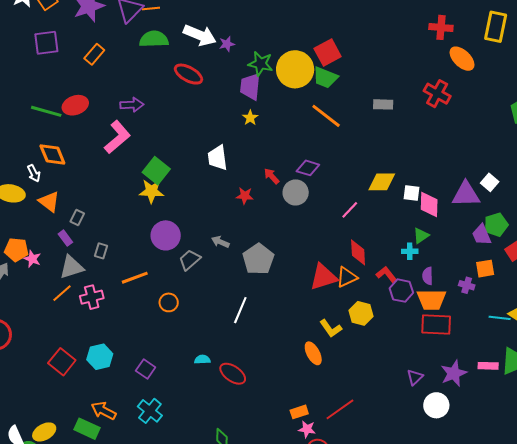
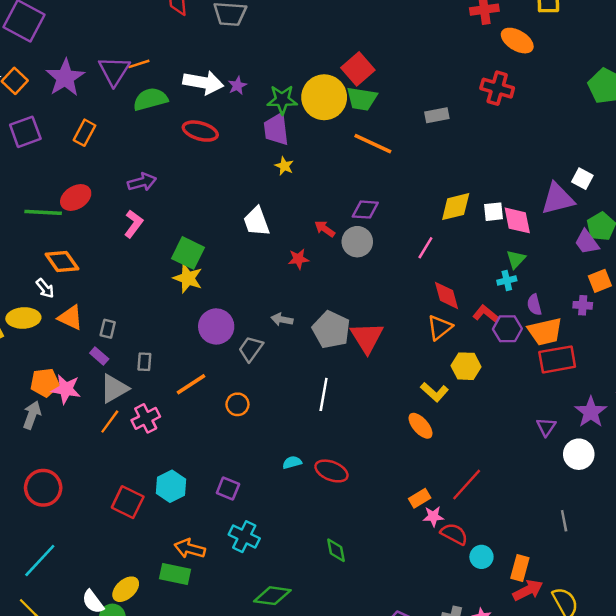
pink L-shape: (117, 137) -> (134, 224), size x0.7
yellow star: (151, 191) -> (188, 278), turned 30
pink star: (32, 259) -> (66, 389), size x1.4
red triangle: (323, 277) -> (367, 337), moved, turned -32

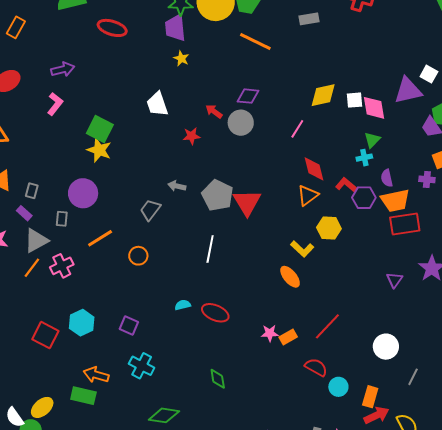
purple circle: (216, 326) -> (83, 193), moved
white circle: (579, 454) -> (386, 347), moved
pink star: (433, 516) -> (270, 333), moved
gray line: (564, 521) -> (413, 377), moved, turned 36

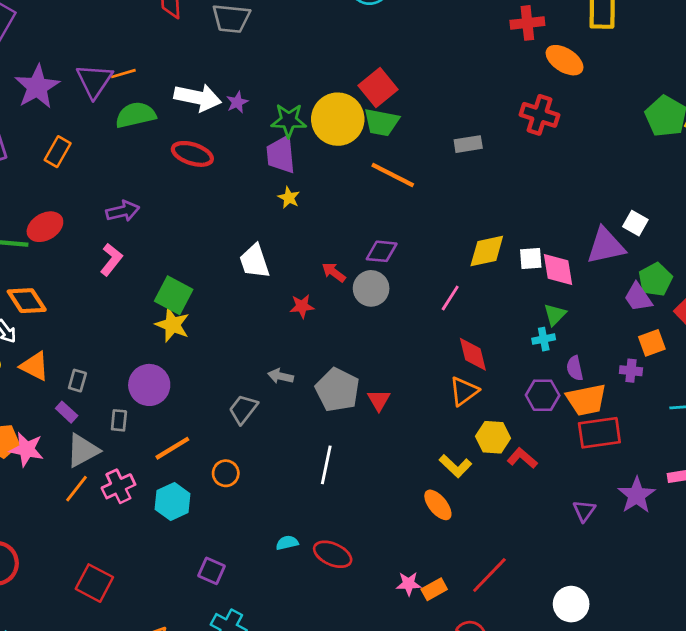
red L-shape: (346, 185) -> (522, 458), moved
red triangle: (247, 202) -> (379, 400), size x0.6
cyan hexagon: (82, 323) -> (173, 501), moved

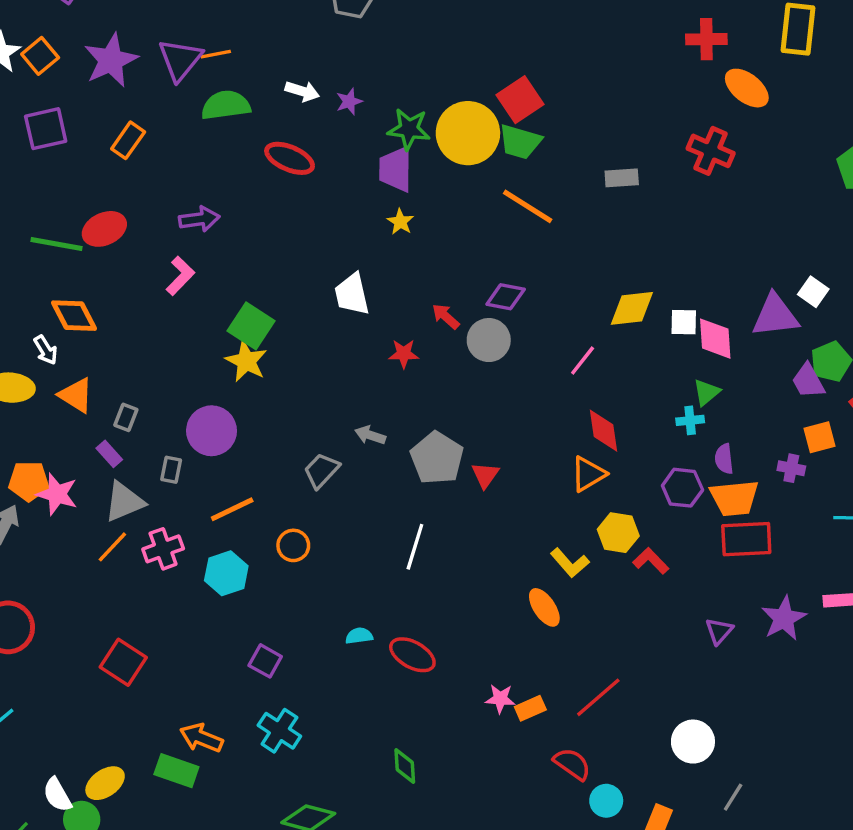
white arrow: (198, 97) -> (302, 91), size x0.6

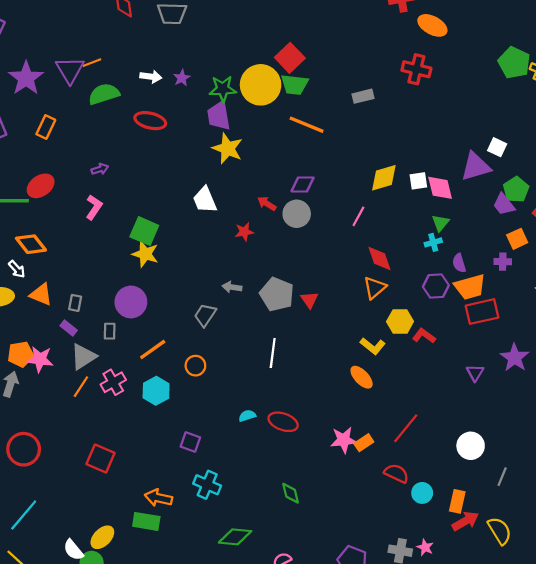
purple arrow: (199, 219) -> (100, 169), size x0.7
yellow star: (400, 222) -> (228, 149), size x1.8
pink star: (500, 699) -> (344, 440), size x1.4

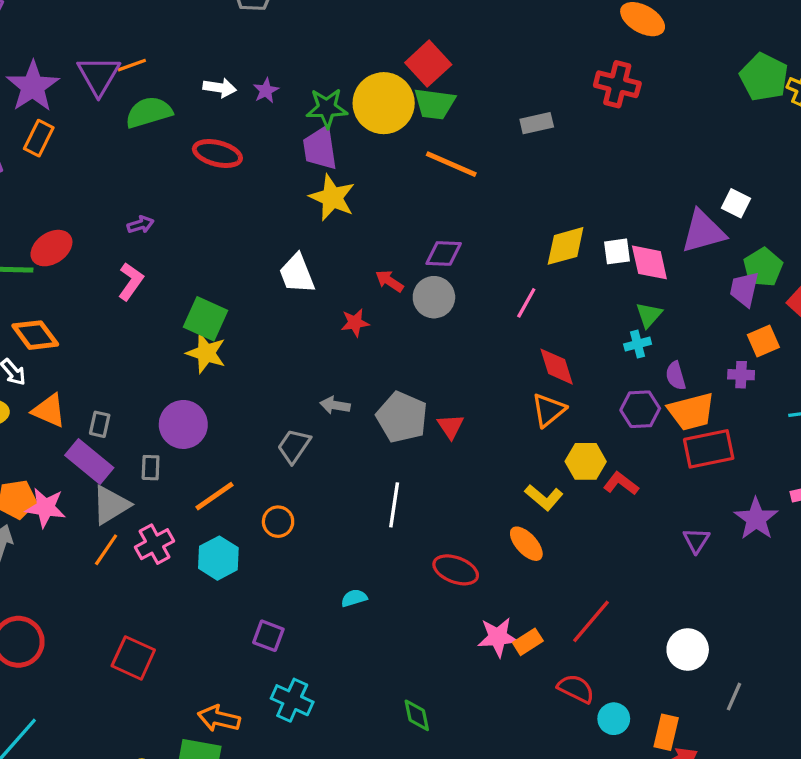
orange rectangle: (46, 127) -> (39, 138), moved
purple trapezoid: (504, 204) -> (744, 289), turned 50
purple rectangle: (69, 328) -> (89, 462), size x1.8
red ellipse: (283, 422) -> (456, 570), moved

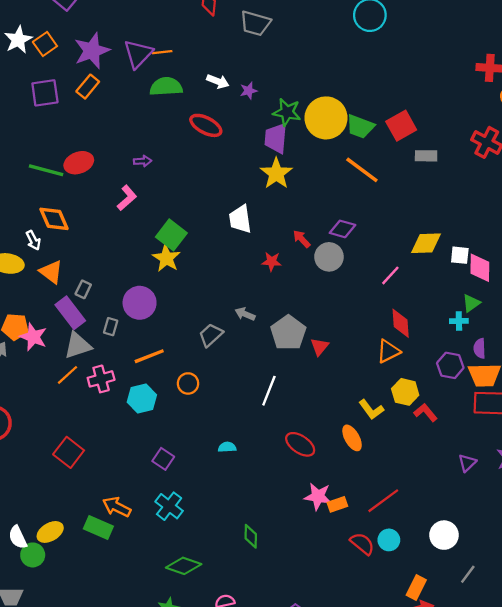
red square: (428, 64) -> (401, 126), moved
cyan circle: (614, 719) -> (389, 540), moved

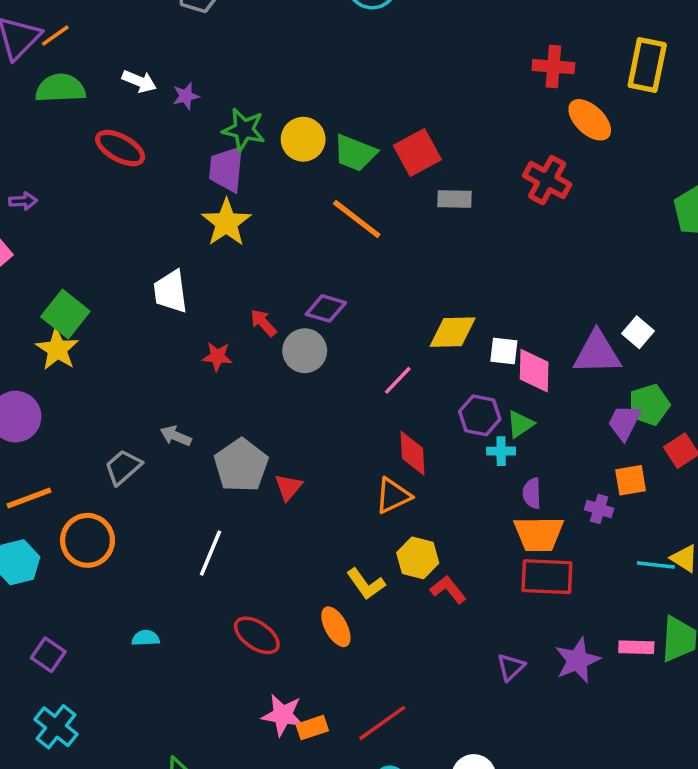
orange line: (162, 52) -> (55, 36), turned -30
yellow circle: (326, 118) -> (303, 139), size x0.7
purple hexagon: (450, 365) -> (480, 415), moved
orange circle: (188, 383) -> (88, 540), size x1.6

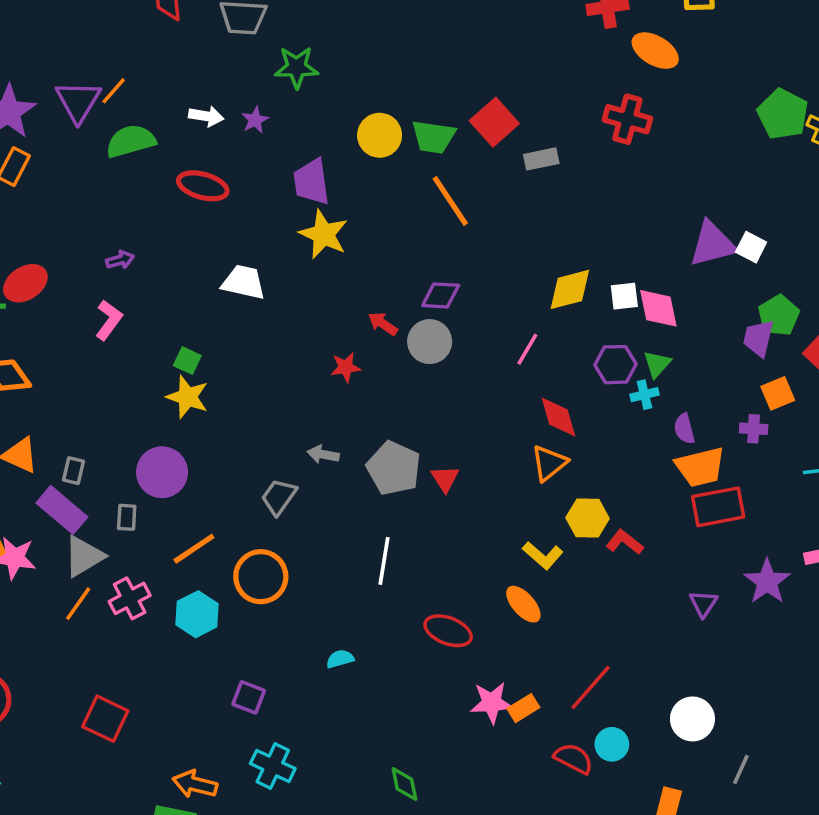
green star: (244, 130) -> (297, 67), moved
orange line: (357, 219) -> (450, 201), turned 32
white trapezoid: (170, 291) -> (244, 282), moved, turned 123
green square: (65, 314) -> (187, 361), size x0.6
purple triangle: (597, 353) -> (713, 244), moved

